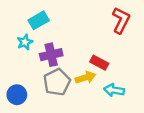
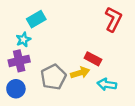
purple cross: (51, 55) -> (19, 61), moved

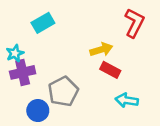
cyan star: (23, 40) -> (15, 53), moved
yellow arrow: (80, 73) -> (101, 50), moved
blue circle: (16, 89) -> (38, 111), moved

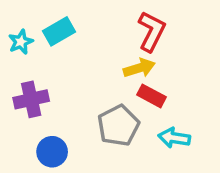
red L-shape: (134, 23) -> (151, 31), moved
cyan star: (15, 53) -> (21, 42), moved
gray pentagon: (63, 91) -> (118, 126), moved

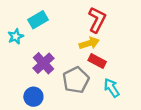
cyan star: (21, 42) -> (16, 36), moved
purple cross: (31, 99) -> (43, 63), moved, turned -30
cyan arrow: (174, 138) -> (112, 88), turned 48

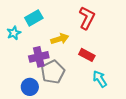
yellow arrow: (89, 43) -> (60, 39), moved
purple cross: (43, 63) -> (39, 57), turned 30
gray pentagon: (76, 80) -> (53, 72), moved

